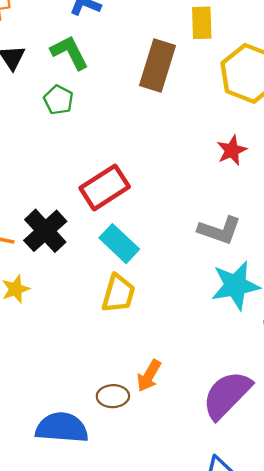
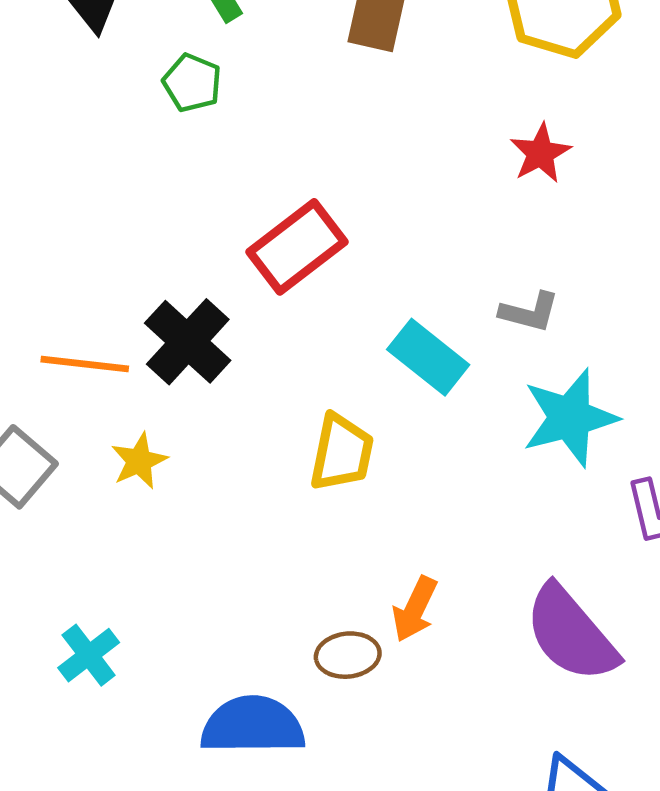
gray L-shape: (219, 230) -> (529, 312), size x0.7
cyan rectangle: (119, 244) -> (428, 357), moved
purple semicircle: (227, 395) -> (571, 634), turned -80

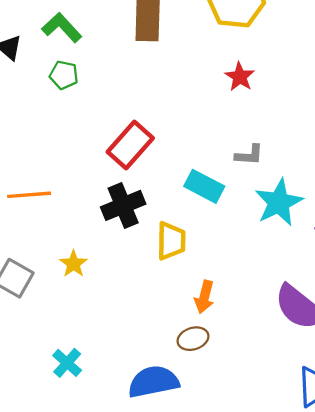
black cross: (188, 342) -> (123, 205), moved, turned 36
orange line: (85, 364) -> (29, 195), moved
orange arrow: (415, 609) -> (204, 297), moved

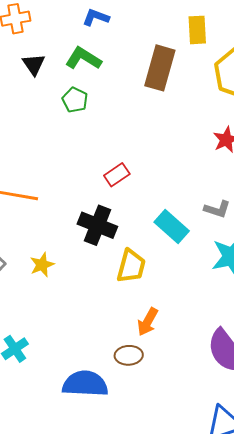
green L-shape: (62, 28) -> (83, 58), turned -30
red rectangle: (130, 145) -> (117, 175), size x0.6
black cross: (123, 205) -> (97, 225), turned 30

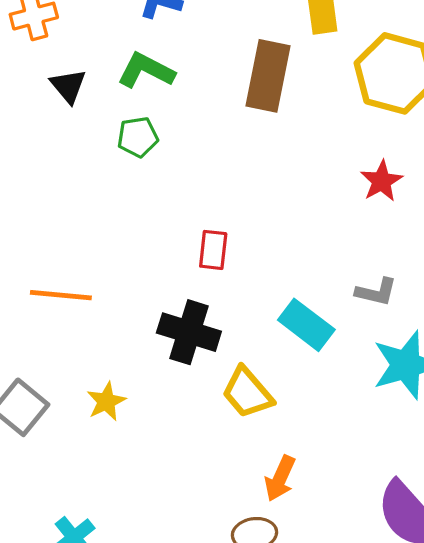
green pentagon: (75, 100) -> (138, 137), turned -30
red rectangle: (117, 175) -> (213, 250), turned -45
yellow trapezoid: (131, 266) -> (247, 393), turned 129

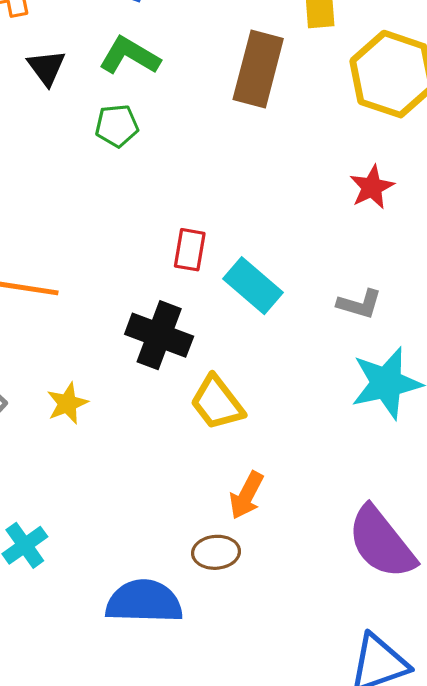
cyan rectangle: (306, 325) -> (253, 286), moved

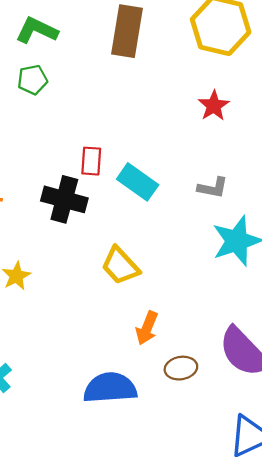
black cross: (159, 335) -> (64, 199), moved
brown ellipse: (216, 552) -> (181, 368), moved
blue semicircle: (144, 602) -> (110, 388), moved

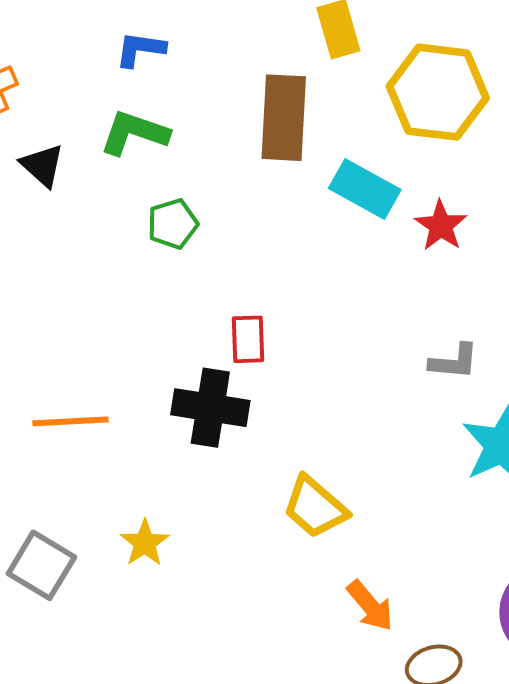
green pentagon: (32, 80) -> (173, 224), moved
cyan rectangle: (138, 182) -> (365, 189), moved
orange arrow: (147, 328) -> (370, 606), turned -56

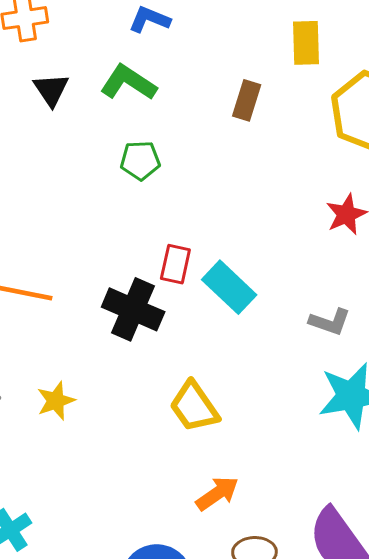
brown rectangle: (284, 118) -> (247, 100), size x0.6
cyan rectangle: (365, 189) -> (229, 287), moved
orange arrow: (370, 606) -> (217, 493), turned -99

